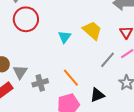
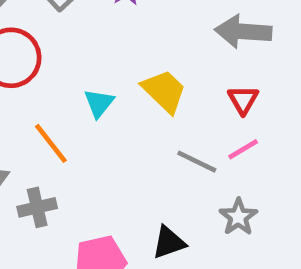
gray line: (108, 60) -> (197, 162), turned 72
orange line: (71, 78) -> (51, 143), moved

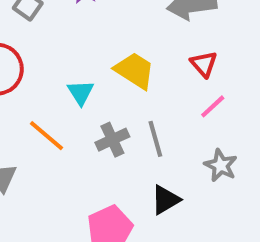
gray line: (197, 162) -> (155, 139), moved, turned 60
gray cross: (37, 207) -> (112, 140), moved

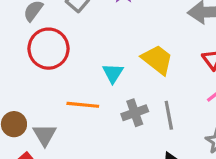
orange line: (46, 136) -> (83, 105), turned -40

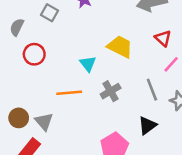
red circle: (49, 49) -> (34, 54), size x0.7
gray line: (169, 115) -> (152, 90), moved

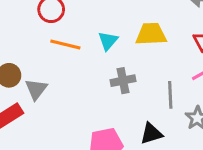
yellow trapezoid: (120, 47) -> (151, 34), turned -48
orange line: (69, 93) -> (65, 44), moved

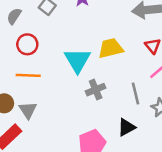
cyan triangle: (108, 41) -> (77, 60), size x1.6
orange line: (65, 44) -> (28, 75), moved

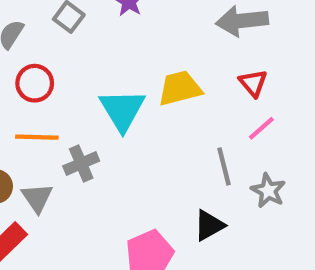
gray cross: (96, 90) -> (81, 164), moved

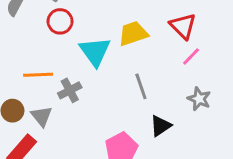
red circle: (35, 83) -> (60, 21), moved
red triangle: (253, 83) -> (183, 26), size x1.4
gray line: (224, 166) -> (141, 86), moved

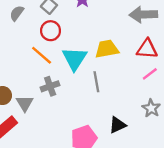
red triangle: (183, 26) -> (147, 49), turned -50
orange line: (38, 75) -> (42, 55), moved, turned 35
gray line: (141, 86) -> (96, 82), moved

